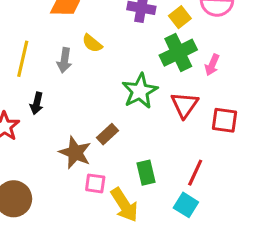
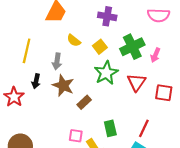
yellow square: (180, 17) -> (100, 47), moved
gray arrow: (64, 60) -> (57, 61), moved
brown star: (75, 153) -> (63, 85), moved

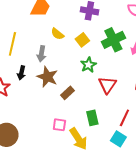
green star: (106, 73) -> (88, 65), size x0.7
red triangle: (137, 82) -> (107, 85), moved

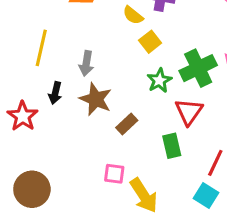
yellow semicircle: (57, 34) -> (133, 15), moved
green cross: (113, 40) -> (198, 68), moved
green rectangle: (92, 118) -> (172, 146), moved

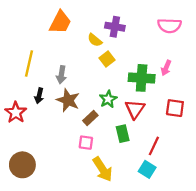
green cross: (198, 68) -> (142, 78), turned 30
green star: (159, 81) -> (108, 99), moved
pink square: (114, 174) -> (86, 143), moved

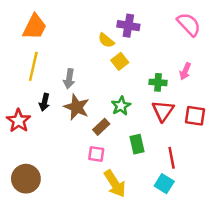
orange trapezoid: (60, 22) -> (35, 27), moved
pink semicircle: (169, 26) -> (189, 24), turned -135
green cross: (142, 78) -> (158, 82), size x0.6
red triangle: (135, 109) -> (163, 111), moved
red line: (154, 146) -> (172, 158), turned -36

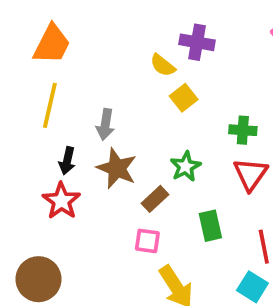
red star: (19, 121) -> (61, 201), moved

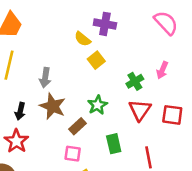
green cross: (243, 130) -> (135, 81), turned -35
black arrow: (67, 161) -> (20, 111), moved
red star: (61, 201) -> (16, 141), moved

